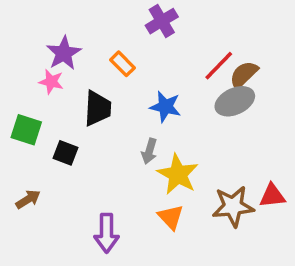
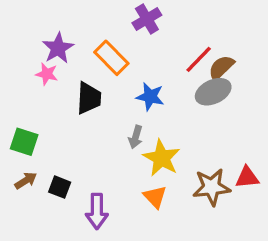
orange rectangle: (123, 64) -> (111, 58), size x1.5
green square: (26, 130) -> (24, 142), moved
black square: (66, 153) -> (60, 187), moved

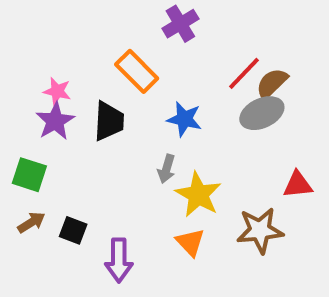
purple star: (58, 48) -> (55, 121), moved
red triangle: (247, 177) -> (298, 185), moved

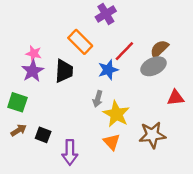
red line: (244, 73) -> (124, 51), moved
blue star: (184, 119) -> (108, 70), turned -30
red triangle: (298, 185) -> (176, 98), moved

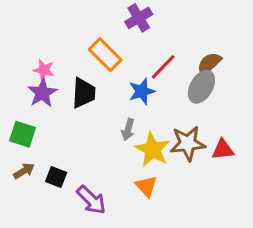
gray ellipse: (153, 66) -> (201, 87), turned -35
red triangle: (176, 98) -> (223, 149), moved
brown star: (152, 135) -> (188, 143), moved
purple arrow: (70, 152) -> (91, 200), turned -45

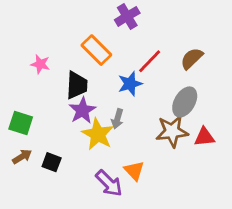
gray ellipse: (201, 87) -> (185, 102), moved
purple star: (42, 93) -> (82, 110), moved
yellow star: (153, 149) -> (98, 134), moved
purple arrow: (91, 200) -> (109, 183), moved

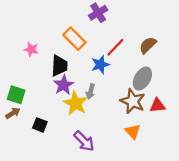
brown star: (172, 131) -> (133, 101), turned 30
brown arrow: (22, 157) -> (13, 113), moved
orange triangle: (134, 171) -> (133, 131), moved

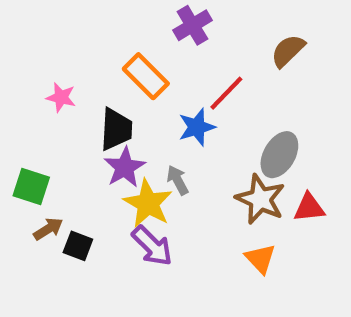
brown semicircle: (148, 45) -> (288, 51), moved
gray arrow: (91, 91) -> (178, 180), turned 136
brown arrow: (13, 113) -> (48, 229), moved
purple arrow: (84, 141) -> (152, 246), moved

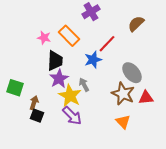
pink star: (61, 97) -> (44, 38), moved
gray ellipse: (279, 155) -> (132, 73), turned -70
brown arrow: (48, 229) -> (34, 103), moved, turned -40

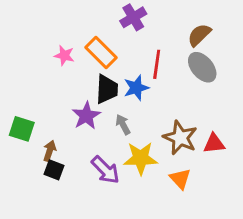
red line: (107, 44) -> (157, 64), turned -36
black trapezoid: (55, 61) -> (107, 89), moved
gray ellipse: (132, 73) -> (202, 67), moved
yellow star: (70, 96) -> (141, 158), moved, turned -30

